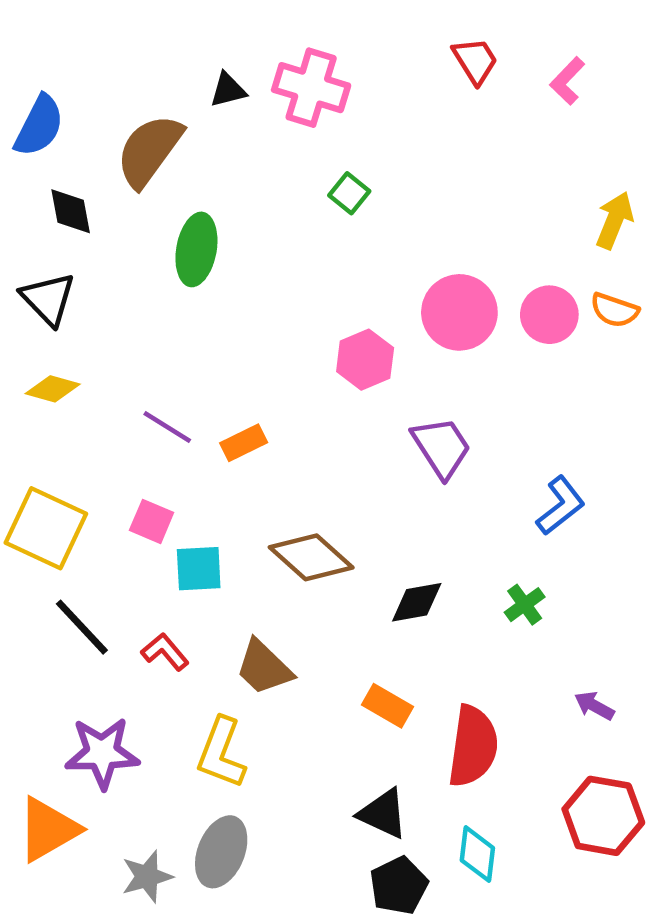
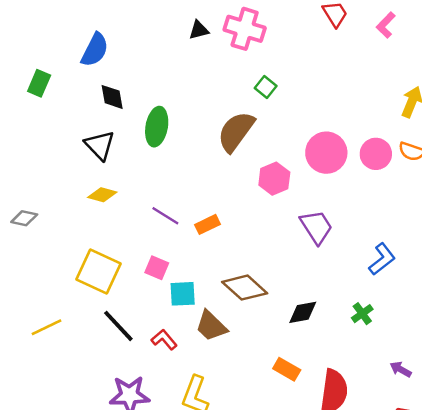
brown semicircle: (149, 151) -> (236, 132), moved
green ellipse: (196, 249) -> (157, 127), moved
brown trapezoid: (264, 668) -> (211, 326), moved

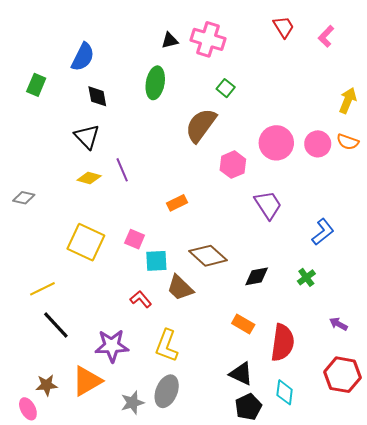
green ellipse: (157, 127) -> (155, 83), moved
purple line: (165, 216) -> (122, 170), moved, turned 35
black line: (118, 326) -> (56, 325), moved

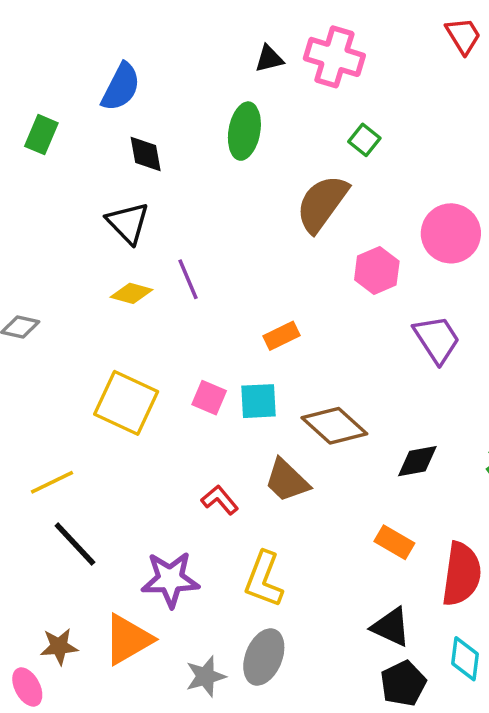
cyan square: (156, 261) -> (259, 401), moved

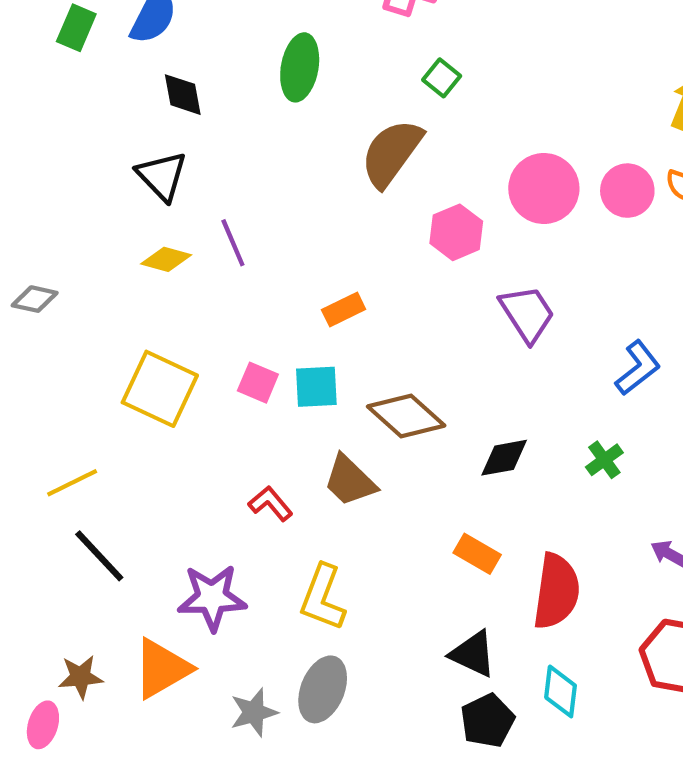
green rectangle: (41, 135) -> (76, 28), moved
pink ellipse: (27, 687) -> (43, 725), turned 45

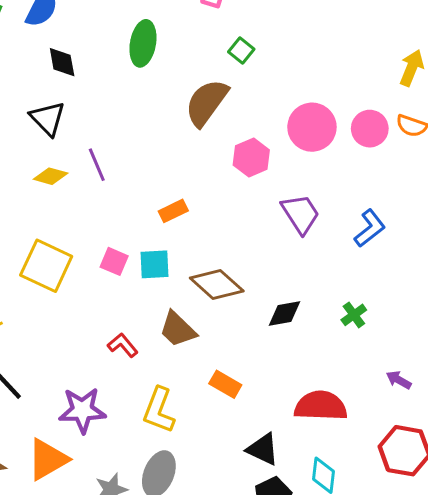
blue L-shape: (638, 368) -> (370, 228), moved
orange rectangle: (477, 554) -> (225, 384), moved
red semicircle: (556, 591) -> (321, 406), turned -96

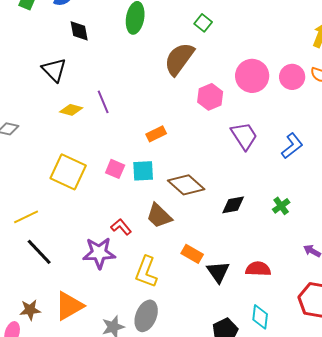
black triangle: (48, 118) -> (54, 70), moved
red semicircle: (321, 406) -> (258, 269), size x0.7
purple star: (82, 410) -> (99, 253), moved
black triangle: (263, 449) -> (218, 272), moved, turned 30

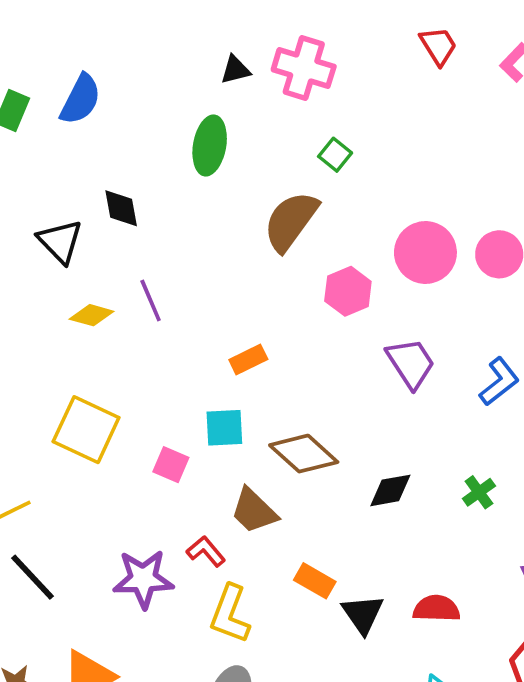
black diamond: (79, 31) -> (121, 208), moved
pink square: (115, 169) -> (171, 465), moved
red L-shape: (121, 227) -> (206, 551), moved

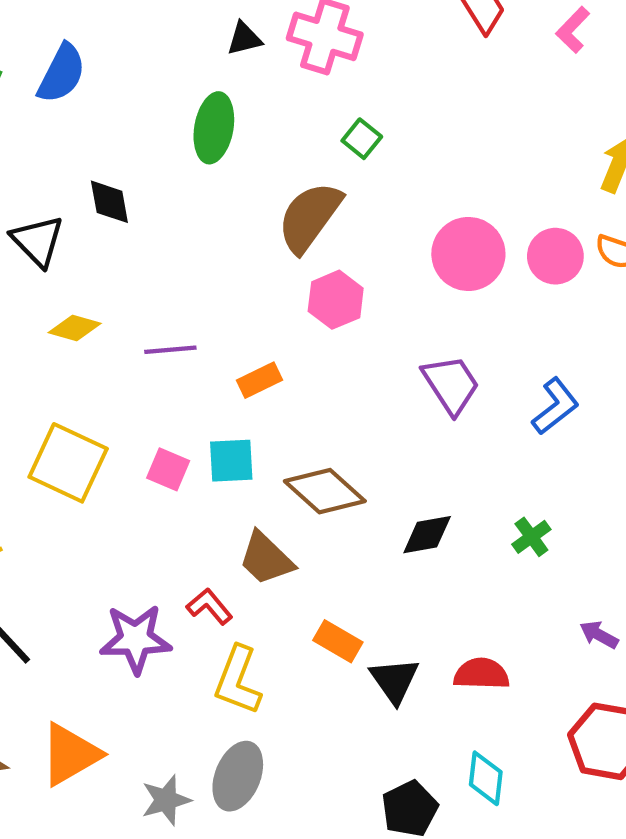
pink hexagon: (348, 291) -> (336, 300), moved
purple line: (151, 300) -> (170, 350), moved, turned -72
pink square: (171, 465) -> (168, 469), moved

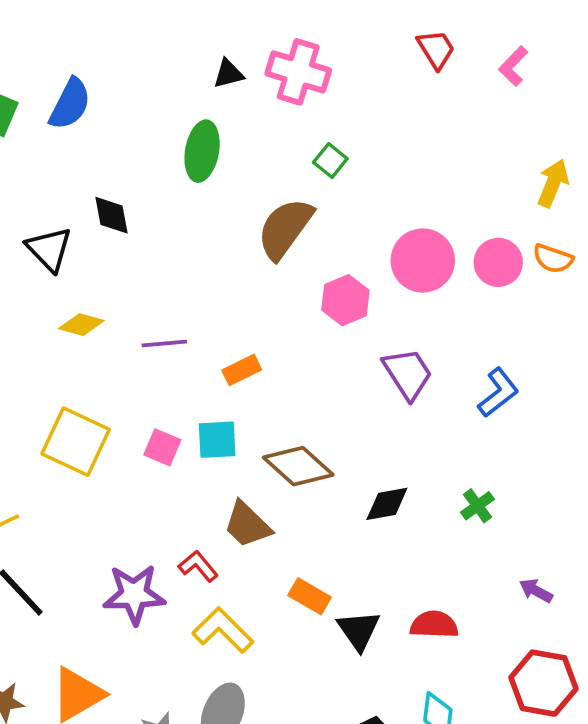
pink hexagon: (336, 300) -> (345, 300), moved
yellow L-shape: (238, 680) -> (223, 630), turned 114

